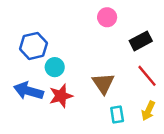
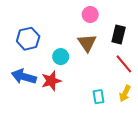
black rectangle: (141, 41) -> (119, 34), turned -48
cyan circle: (55, 67) -> (61, 57), moved
brown triangle: (103, 83) -> (87, 43), moved

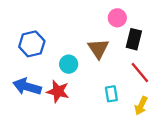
pink circle: (90, 14) -> (117, 18), moved
red star: (51, 81) -> (58, 91), turned 30
cyan rectangle: (99, 97) -> (111, 94), moved

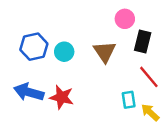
cyan circle: (69, 64) -> (64, 52), moved
cyan rectangle: (111, 94) -> (129, 100), moved
yellow arrow: (141, 106) -> (150, 112), turned 108

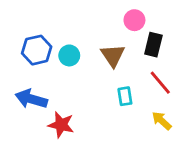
red star: (62, 97) -> (61, 125), moved
cyan rectangle: (129, 100) -> (125, 96), moved

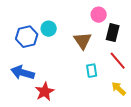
cyan circle: (69, 55) -> (49, 29), moved
red star: (61, 125) -> (45, 92), turned 30

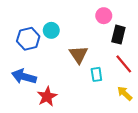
brown triangle: (83, 41) -> (79, 55), moved

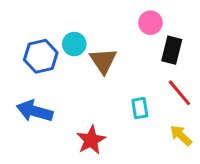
brown triangle: (79, 55) -> (103, 61), moved
red star: (47, 97) -> (91, 140), moved

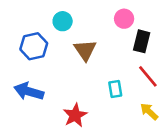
cyan circle: (74, 44) -> (63, 21), moved

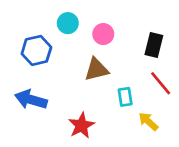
pink circle: (124, 19) -> (103, 34), moved
brown triangle: (85, 50) -> (96, 70), moved, turned 50
yellow arrow: (149, 112) -> (148, 121), moved

